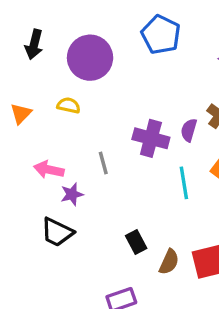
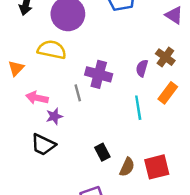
yellow semicircle: (69, 105) -> (52, 50), size x1.6
orange triangle: (21, 114) -> (16, 68), moved
purple cross: (151, 138) -> (99, 74), moved

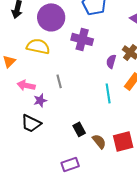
purple cross: (99, 74) -> (82, 39), moved
brown semicircle: (127, 167) -> (99, 141), turned -63

